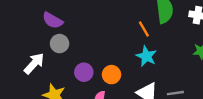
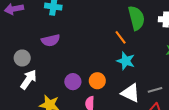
purple semicircle: (53, 20) -> (51, 40), moved, turned -36
gray circle: (60, 44) -> (22, 58), moved

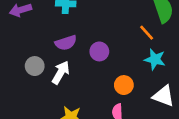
white arrow: (29, 79) -> (61, 72), moved
purple circle: (73, 82) -> (99, 51), moved

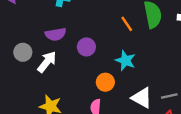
orange line: (147, 33) -> (127, 24), moved
cyan star: (155, 59) -> (125, 60), moved

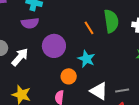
purple semicircle: (56, 34) -> (30, 23), moved
purple circle: (86, 47) -> (54, 46), size x1.5

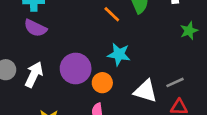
purple semicircle: (30, 23) -> (35, 28), turned 48
purple circle: (54, 46) -> (76, 68), moved

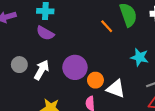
cyan star: (119, 54) -> (139, 57), moved
white triangle: (146, 91) -> (116, 89), moved

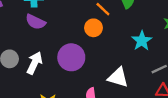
cyan star: (139, 57) -> (142, 41), turned 30
orange circle: (95, 80) -> (93, 28), moved

